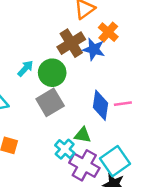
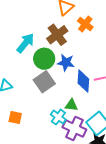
blue star: (94, 49) -> (66, 63), moved
cyan arrow: (25, 68) -> (25, 43), moved, size x1.5

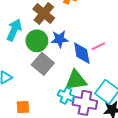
green triangle: (71, 105) -> (76, 80), size x1.6

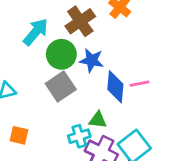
green triangle: (76, 80) -> (98, 120), size x0.6
cyan cross: (66, 96) -> (79, 136), turned 35

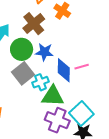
green triangle: (98, 120) -> (53, 96), size x1.6
cyan cross: (79, 136) -> (41, 82), moved

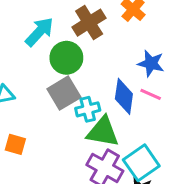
blue star: (44, 52) -> (151, 63), moved
pink line: (82, 67) -> (151, 94), turned 32

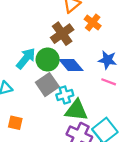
cyan arrow: (39, 32) -> (26, 58), moved
blue diamond: (124, 96) -> (71, 65), moved, turned -45

